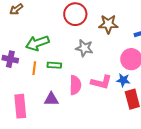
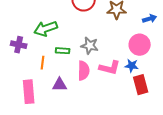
gray star: (84, 48) -> (90, 46), moved
orange line: (34, 68) -> (43, 63), moved

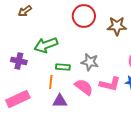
orange line: (43, 63) -> (51, 82), moved
pink semicircle: (84, 71) -> (84, 87), turned -54
pink rectangle: (29, 92) -> (18, 99), moved, turned 70

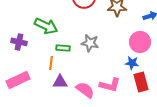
green arrow: (46, 45) -> (46, 26), turned -135
pink L-shape: (110, 84) -> (110, 85), moved
pink semicircle: (84, 87) -> (85, 90), moved

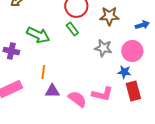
gray star: (90, 43) -> (103, 48), moved
green rectangle: (63, 48) -> (72, 29), moved, turned 48

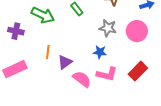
blue star: (124, 72) -> (100, 52), moved
purple triangle: (52, 91) -> (65, 62), moved, turned -35
red rectangle: (133, 91) -> (138, 71), turned 60

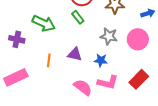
purple triangle: (65, 62) -> (75, 54), moved, turned 49

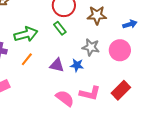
green arrow: (44, 23) -> (26, 34), turned -40
orange line: (49, 60) -> (27, 59), moved, turned 32
blue star: (101, 60) -> (77, 65), moved

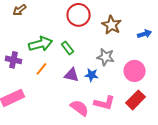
brown star: (97, 15) -> (112, 25), turned 30
green rectangle: (60, 28) -> (68, 48), moved
pink circle: (120, 50) -> (135, 71), moved

